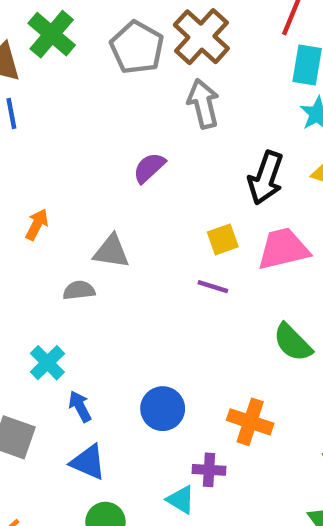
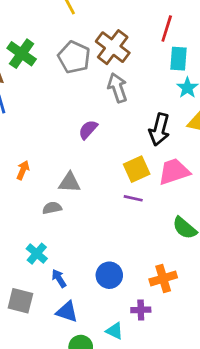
yellow square: (223, 239) -> (137, 169), size x1.4
orange cross: (250, 422) -> (163, 278), turned -30
cyan triangle: (181, 500) -> (114, 331), moved

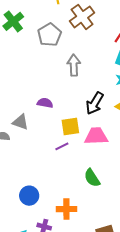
brown cross: (113, 47) -> (82, 17), moved
purple semicircle: (88, 130) -> (45, 103), moved, turned 42
purple line: (133, 198) -> (62, 146), turned -56

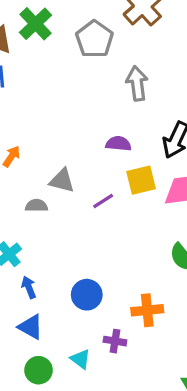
purple semicircle: (45, 103) -> (118, 144), moved
purple line: (62, 146) -> (103, 201), moved

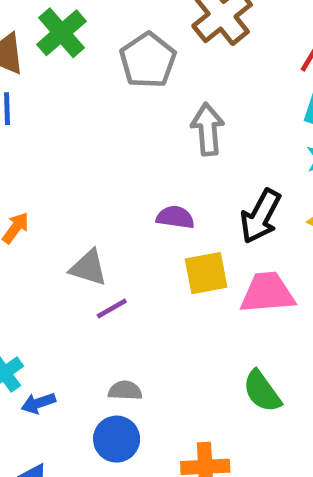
purple line: (103, 201) -> (112, 309), moved
gray semicircle: (36, 206) -> (125, 391), moved
blue arrow: (29, 287) -> (38, 403), moved, turned -90

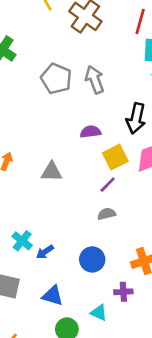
gray pentagon: (148, 60) -> (56, 79), moved
purple line: (112, 309) -> (108, 185), moved
gray semicircle: (125, 391) -> (107, 214), moved

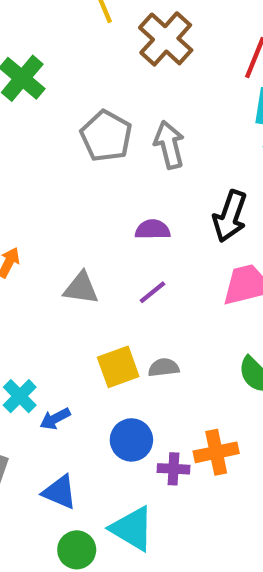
yellow square: (115, 157) -> (118, 367), moved
purple line: (108, 185) -> (152, 292), moved
purple cross: (123, 292) -> (173, 469), moved
cyan triangle: (99, 313) -> (132, 529), size x1.6

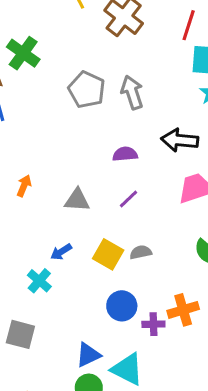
black arrow: (230, 216) -> (180, 140), turned 81
yellow square: (118, 367) -> (108, 254), turned -36
blue arrow: (55, 419) -> (61, 252), moved
blue triangle: (60, 492) -> (88, 355), moved, turned -44

